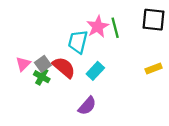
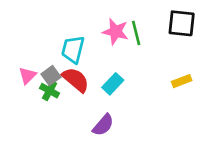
pink star: (98, 27) -> (116, 32), turned -30
cyan trapezoid: (78, 42) -> (73, 49), moved

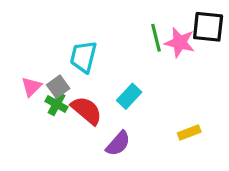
pink star: (116, 32) -> (180, 43), moved
red semicircle: (76, 80) -> (87, 110), moved
yellow rectangle: (182, 81) -> (189, 132), moved

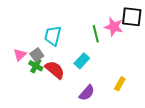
green line: (156, 38) -> (96, 34), moved
yellow rectangle: (189, 132) -> (120, 84), turned -40
purple semicircle: (118, 144) -> (87, 93), moved

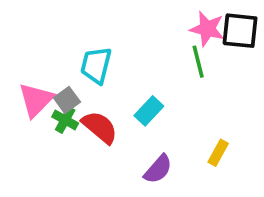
pink star: (114, 27) -> (207, 29), moved
green line: (96, 34) -> (198, 62), moved
pink triangle: (20, 55) -> (36, 100), size x1.5

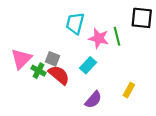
pink star: (207, 29) -> (99, 38), moved
cyan trapezoid: (96, 65) -> (75, 23), moved
gray square: (67, 100) -> (52, 59), moved, turned -32

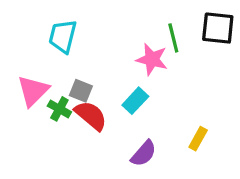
cyan trapezoid: (75, 23) -> (63, 36), moved
green line: (117, 36) -> (173, 38), moved

